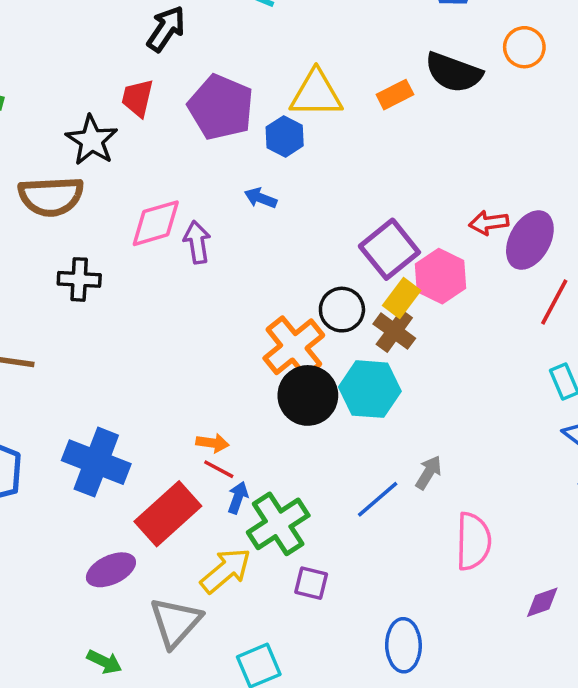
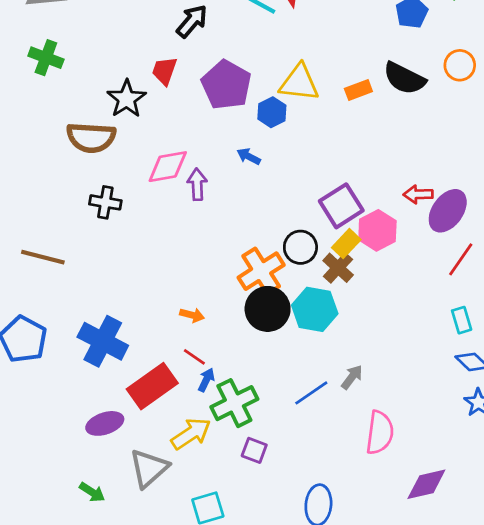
orange arrow: (212, 443) -> (192, 315), moved
purple diamond: (542, 602) -> (426, 484), size x1.5

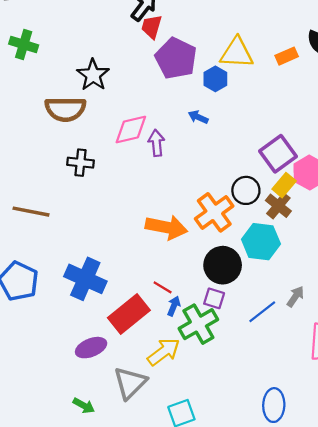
red trapezoid: (164, 71) -> (152, 27), moved
black circle: (268, 309) -> (223, 265), moved
orange arrow: (192, 315) -> (166, 227), moved, size x2.0
purple square: (254, 450) -> (214, 298), moved

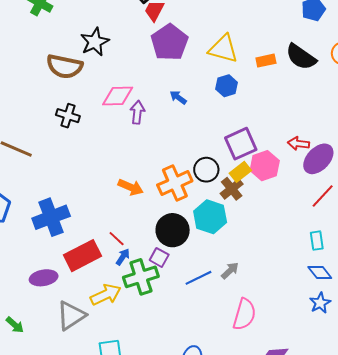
blue hexagon: (215, 79) -> (227, 86), moved
orange arrow: (166, 227) -> (131, 187), size x0.7
blue cross: (85, 279) -> (51, 217), turned 33
green arrow: (84, 406) -> (15, 325), moved

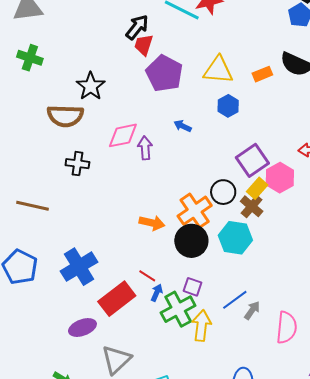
black circle: (173, 230) -> (191, 241), moved
gray arrow: (230, 271) -> (252, 310), moved
yellow arrow: (106, 295) -> (201, 326), moved, turned -48

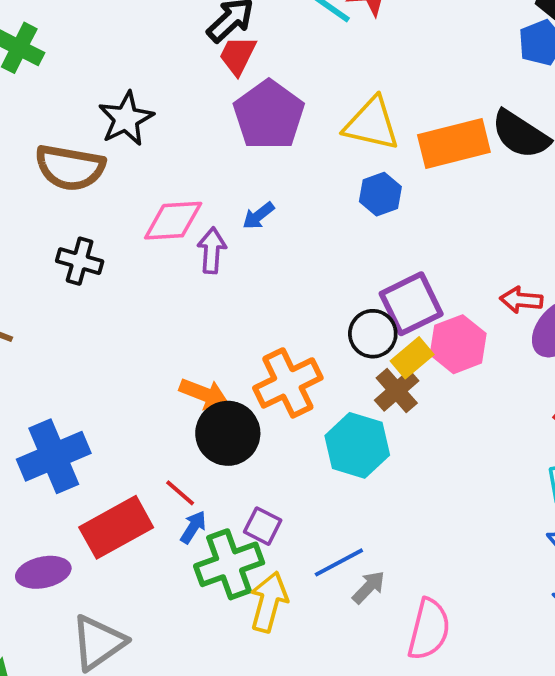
orange rectangle: (262, 74) -> (454, 144), size x1.8
blue arrow: (183, 126) -> (258, 216), moved, turned -72
black circle: (223, 192) -> (373, 334), moved
black circle: (191, 241) -> (228, 433), moved

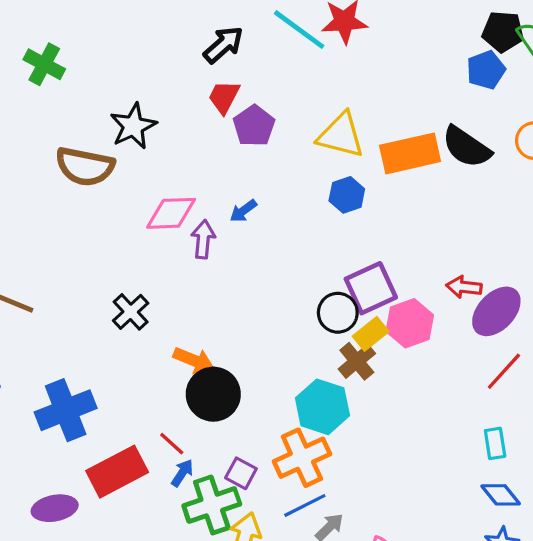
red trapezoid: (238, 55) -> (224, 97), moved
purple pentagon: (269, 115) -> (254, 126), size x0.7
black cross: (80, 261) -> (131, 312), moved, turned 30
orange cross: (288, 383) -> (302, 458), moved

